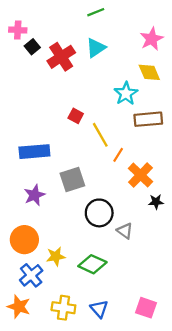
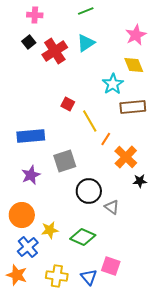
pink cross: (18, 30) -> (35, 15), moved
pink square: (146, 308) -> (111, 266), moved

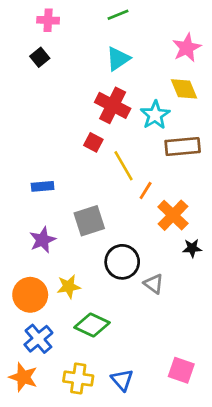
red cross: (55, 51) -> (113, 105), moved, turned -30
blue rectangle: (31, 136) -> (43, 186), size x0.6
yellow star: (50, 230) -> (69, 287), moved
green diamond: (83, 237) -> (92, 325), moved
pink square: (111, 266) -> (181, 370), moved

